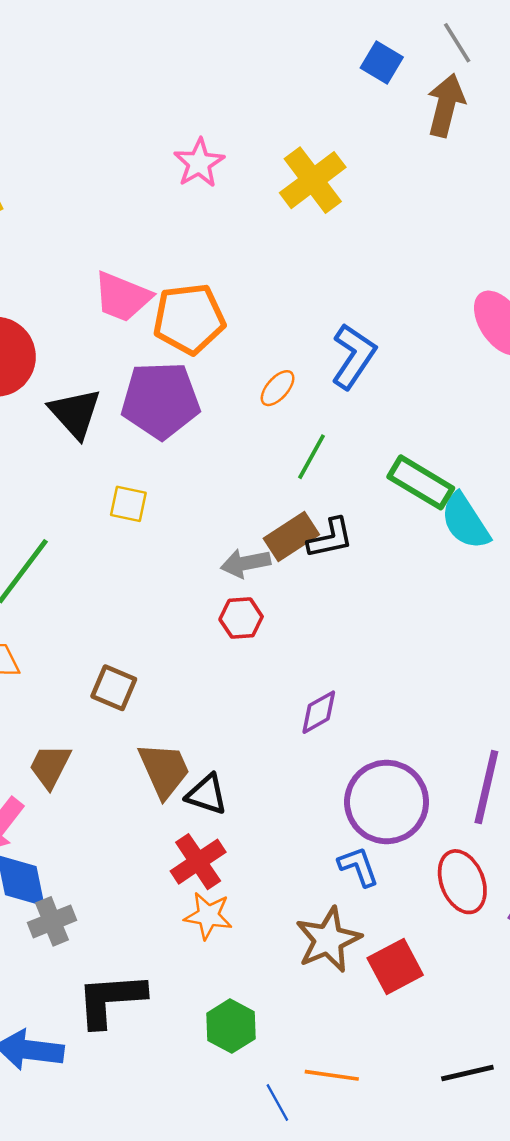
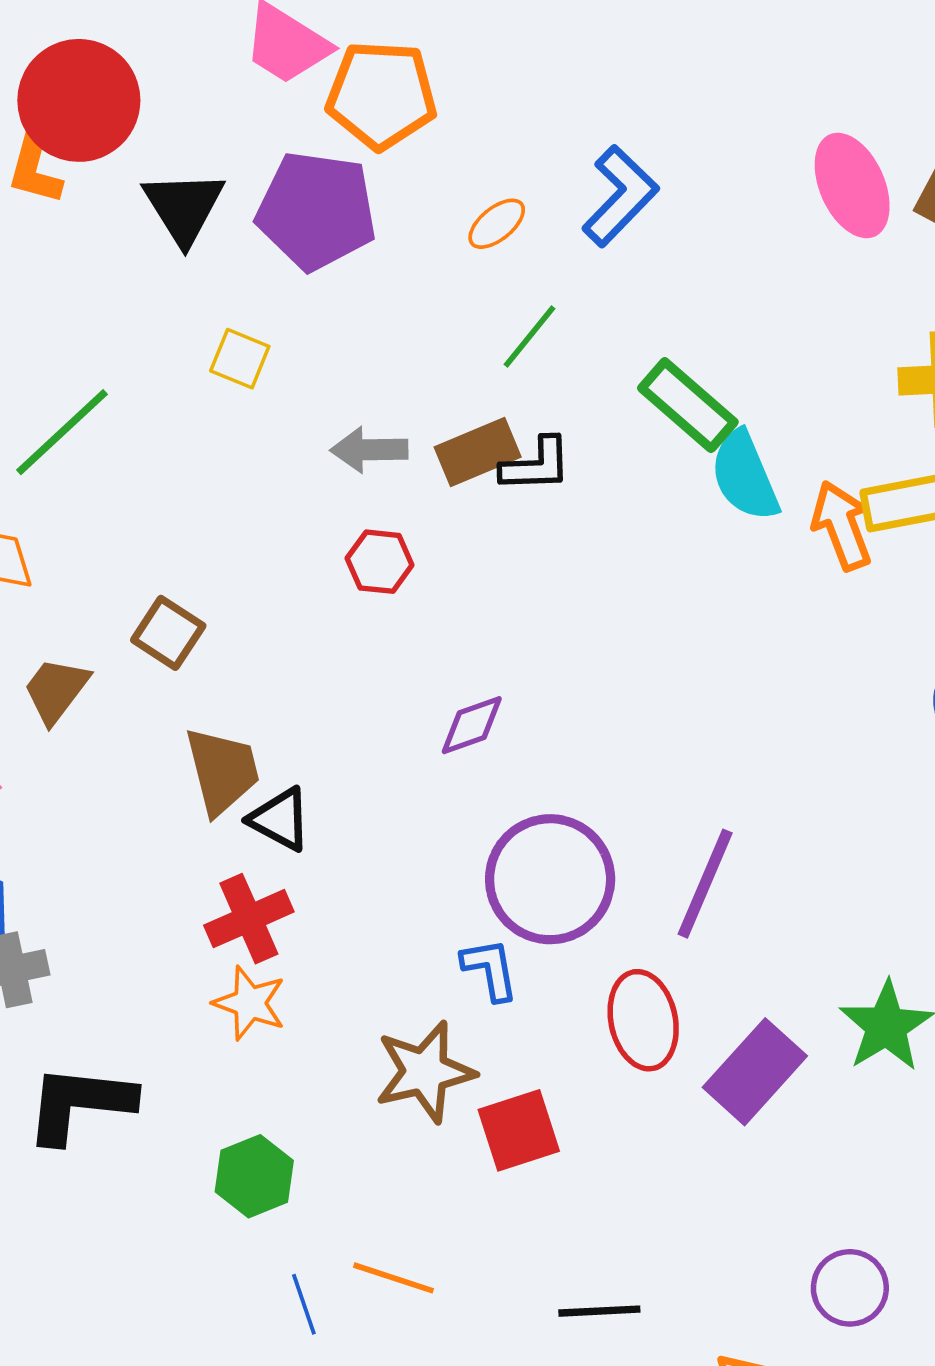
gray arrow: (245, 563) -> (369, 450), moved
brown trapezoid: (50, 766) -> (56, 690), moved

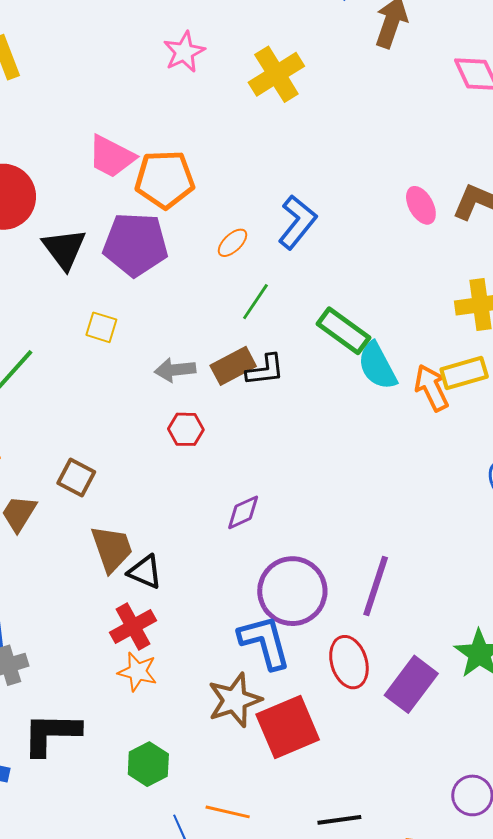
pink ellipse: (852, 185) -> (421, 205), size x0.7
blue L-shape: (490, 969) -> (265, 642), size x1.6
red square: (519, 1130) -> (288, 727), size x1.4

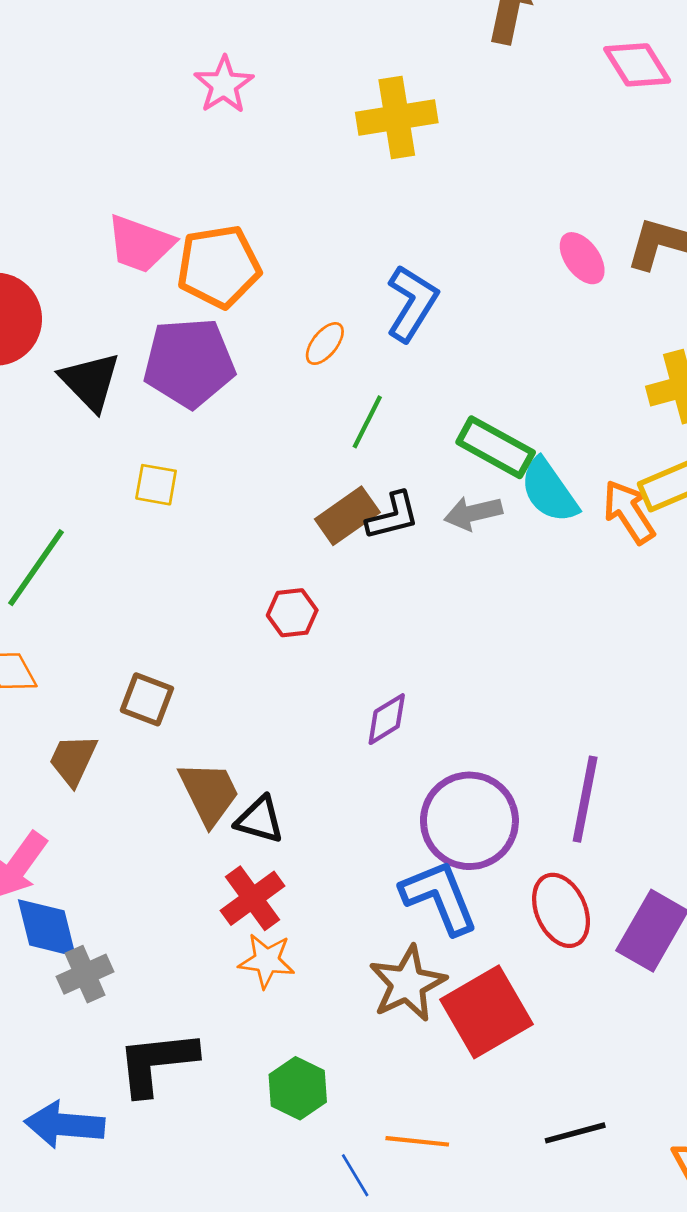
yellow cross: (276, 74) -> (397, 117), moved, turned 30
gray arrow: (175, 370) -> (473, 513), moved

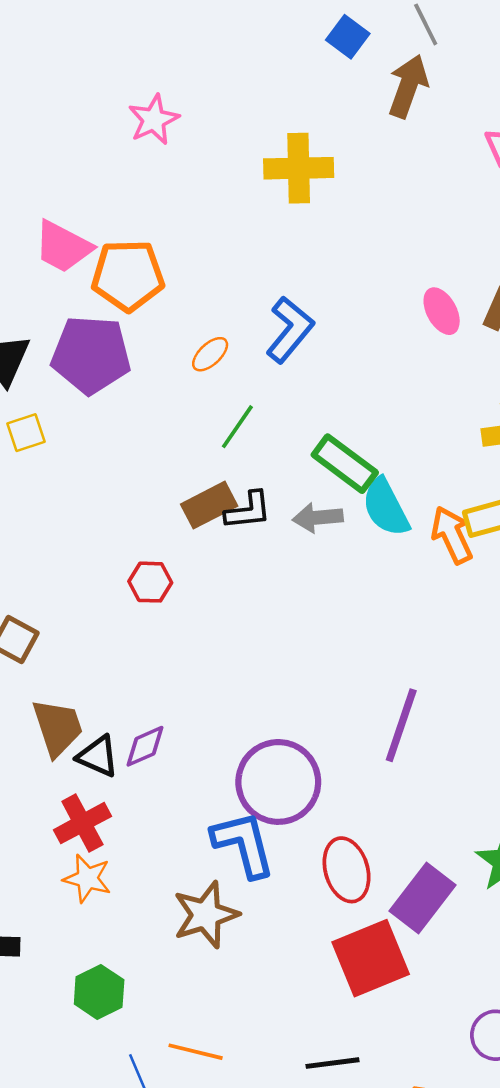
yellow square: (156, 485) -> (26, 433), moved, turned -36
purple diamond: (387, 719) -> (145, 746), moved
purple line: (585, 799) -> (401, 725), moved
red square: (486, 1012) -> (371, 958), moved

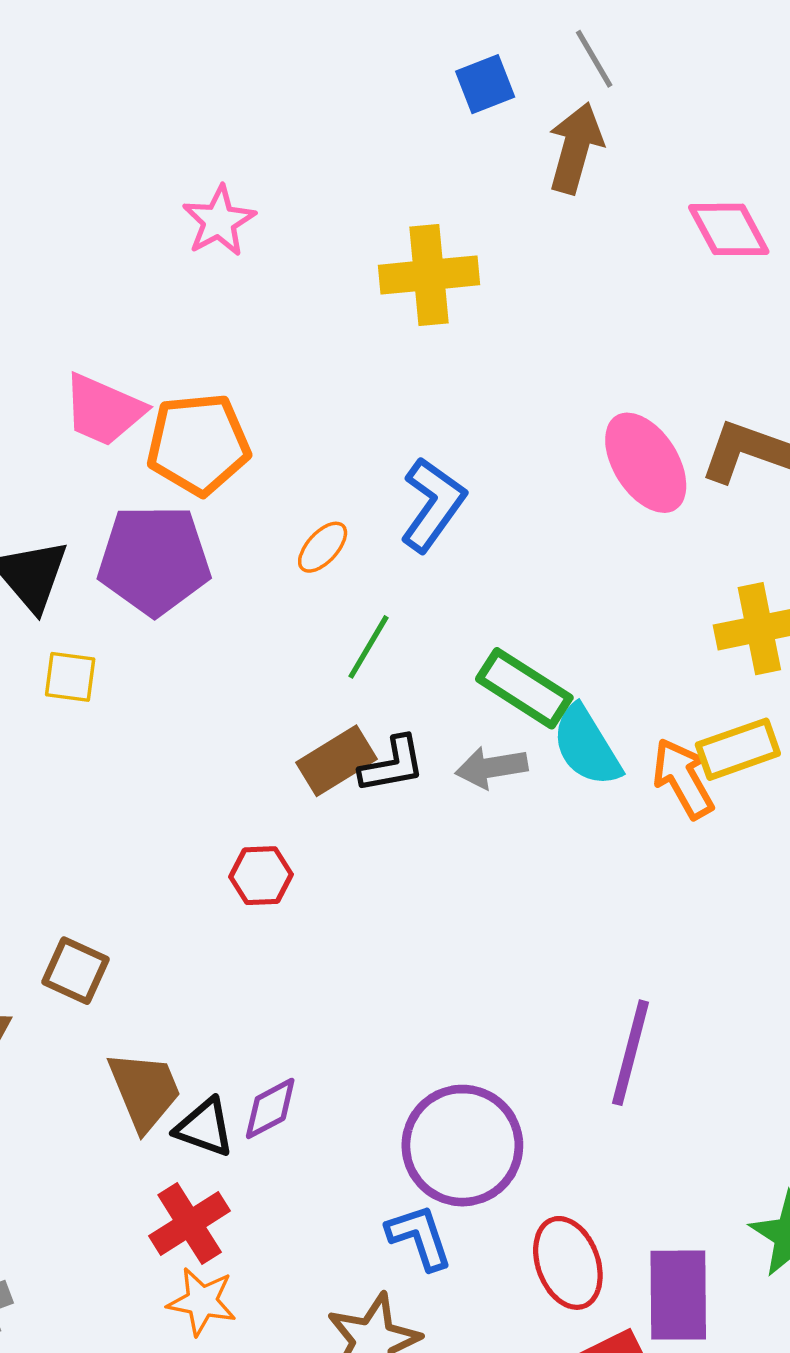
blue square: (348, 37) -> (485, 84), turned 36
pink ellipse: (442, 311) -> (646, 463), size x1.5
yellow square: (26, 433) -> (70, 677), turned 30
blue L-shape: (243, 844) -> (419, 1237), size x0.7
purple rectangle: (422, 898) -> (678, 1295), turned -34

